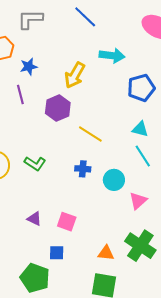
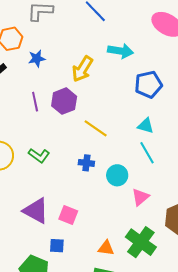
purple line: (20, 94) -> (35, 102), moved
purple triangle: (34, 219) -> (36, 211), size x1.8

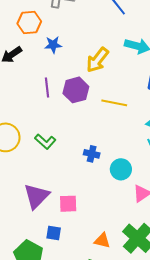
yellow line: (96, 128) -> (114, 103), moved, turned -30
purple triangle: (36, 211) -> (36, 196), turned 40
pink square: (68, 215) -> (68, 204), turned -30

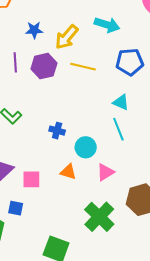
blue star: (53, 45) -> (34, 30), moved
yellow line: (114, 103) -> (83, 67), moved
orange triangle: (102, 240) -> (68, 172), moved

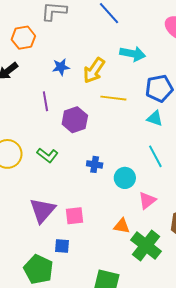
purple hexagon: (44, 66) -> (75, 120), moved
cyan triangle: (121, 102) -> (155, 118), moved
orange triangle: (68, 172) -> (122, 226), moved

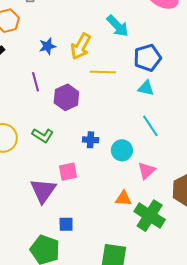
cyan arrow: (133, 54) -> (118, 26), turned 40
pink square: (74, 216) -> (68, 172), moved

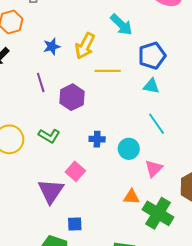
pink square: (68, 172) -> (75, 171), turned -36

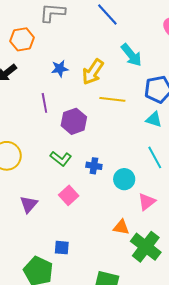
green L-shape: (49, 136) -> (61, 159), moved
purple triangle: (51, 191) -> (29, 204), moved, size x0.7

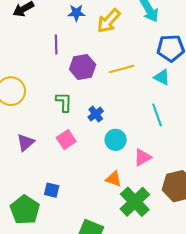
yellow line: (112, 99) -> (122, 69), moved, turned -30
green L-shape: (61, 159) -> (64, 102), turned -135
blue cross: (94, 166) -> (96, 114), turned 35
cyan circle: (124, 179) -> (116, 140), moved

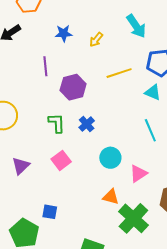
yellow arrow: (109, 21) -> (96, 40), size x0.6
yellow line: (122, 69) -> (119, 73), moved
blue cross: (96, 114) -> (87, 124), moved

